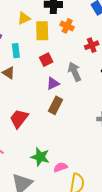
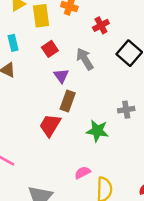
purple triangle: (53, 83) -> (61, 76), turned -32
red trapezoid: (19, 119) -> (50, 125), moved
green star: (40, 157) -> (97, 131), moved

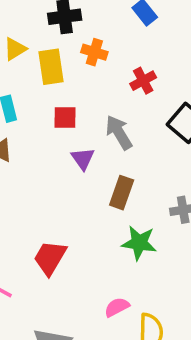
red square: (50, 49) -> (65, 118), turned 35
brown rectangle: (68, 101) -> (122, 193), moved
red trapezoid: (50, 125) -> (50, 258), moved

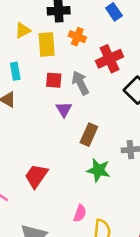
red cross: (143, 81) -> (109, 59), size x1.5
gray arrow: (119, 132) -> (80, 83), moved
pink semicircle: (117, 307) -> (80, 213), turned 133

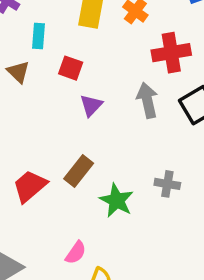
red square: (54, 80) -> (71, 68), moved
gray arrow: (80, 83) -> (147, 100), moved
brown rectangle: (89, 135) -> (79, 171), moved

